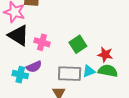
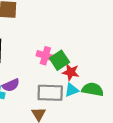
pink cross: (42, 42) -> (45, 56), moved
red star: (105, 55) -> (71, 72), moved

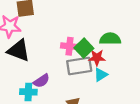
green semicircle: (93, 89) -> (110, 39), moved
gray rectangle: (50, 93) -> (79, 66), moved

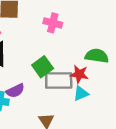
pink cross: (70, 46) -> (53, 23), moved
green square: (84, 48) -> (43, 67), moved

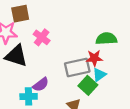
pink cross: (53, 23) -> (42, 37), moved, turned 35
green square: (43, 67) -> (88, 85), moved

